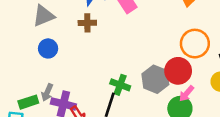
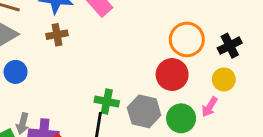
gray hexagon: (155, 79) -> (144, 111), moved
pink arrow: (186, 94) -> (210, 107), moved

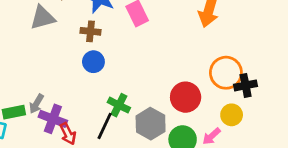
orange circle: (187, 39) -> (226, 73), moved
blue circle: (16, 72) -> (93, 62), moved

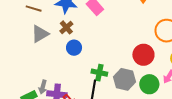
gray triangle: (42, 18) -> (40, 34), moved
brown cross: (90, 31) -> (66, 27), turned -32

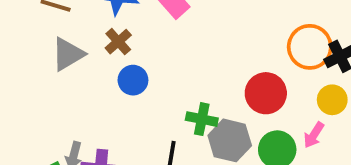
green cross: (99, 73) -> (202, 119), moved

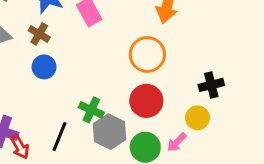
brown cross: (118, 42) -> (39, 34), turned -30
orange circle: (310, 47) -> (147, 54), moved

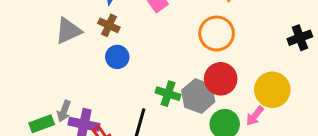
black cross: (211, 85) -> (300, 38), moved
yellow circle: (197, 118) -> (272, 90), size x1.5
gray hexagon: (110, 132) -> (198, 96), moved

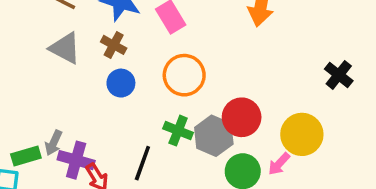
gray triangle: (68, 31) -> (65, 48), turned 48
orange circle: (217, 34) -> (184, 75), moved
black cross: (300, 38) -> (339, 75), turned -35

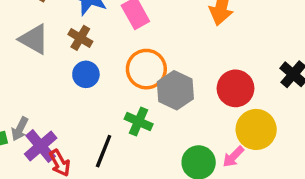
red circle: (242, 117) -> (235, 88), moved
gray hexagon: (214, 136) -> (175, 90), moved
purple cross: (76, 160) -> (41, 146), turned 32

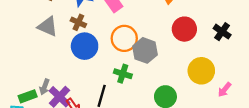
blue circle: (86, 74) -> (85, 46), size x1.5
red circle: (235, 88) -> (184, 29), moved
pink arrow: (233, 157) -> (225, 90), moved

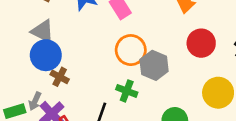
brown cross: (78, 22) -> (60, 77), moved
blue circle: (85, 46) -> (46, 55), moved

